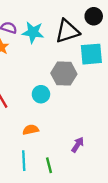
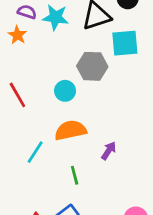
orange semicircle: (31, 130) -> (70, 130), moved, size x1.6
cyan line: (24, 161) -> (35, 152), moved, turned 36

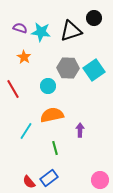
orange star: (17, 35) -> (24, 57), moved
cyan square: (125, 43) -> (94, 70), moved, turned -30
purple arrow: (109, 151) -> (80, 130), turned -32

